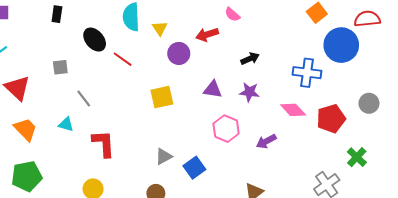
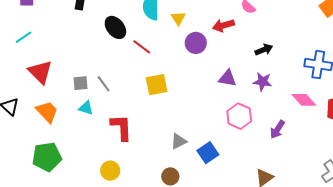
gray square: (60, 67) -> (80, 83), moved
yellow square: (162, 97) -> (157, 85), moved
purple arrow: (266, 141) -> (277, 129), turned -30

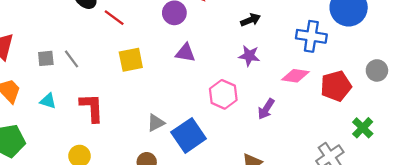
purple triangle: (227, 78) -> (185, 53), moved
pink diamond: (304, 100) -> (295, 76), turned -40
cyan triangle: (86, 108) -> (48, 101), moved
blue square: (208, 153) -> (189, 135), size x1.4

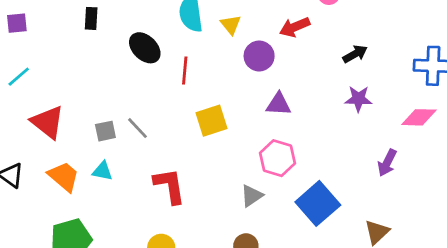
red line: (114, 18) -> (185, 71), turned 65
pink hexagon: (223, 94) -> (278, 158), moved
cyan triangle: (48, 101) -> (102, 171), moved
blue square: (189, 135) -> (318, 203), moved

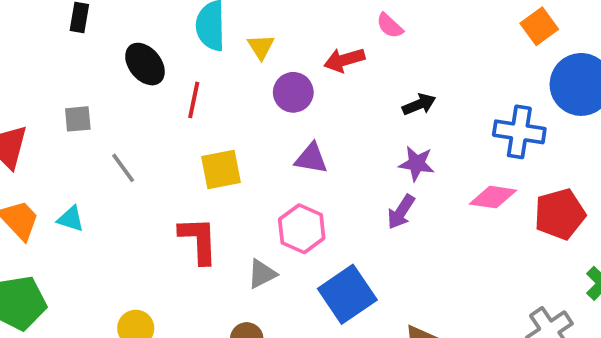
gray square: (105, 131) -> (78, 119), moved
purple arrow: (387, 163) -> (401, 212), moved
red L-shape: (170, 186) -> (199, 240), moved

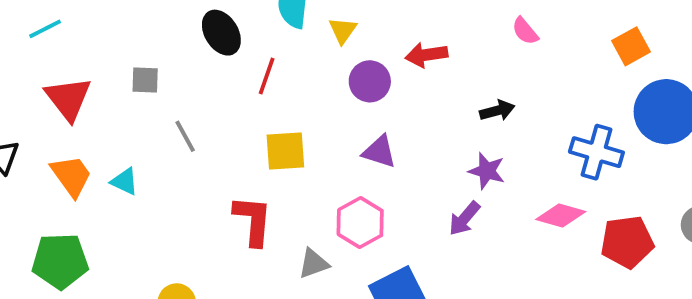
pink semicircle: (390, 26) -> (525, 31), moved

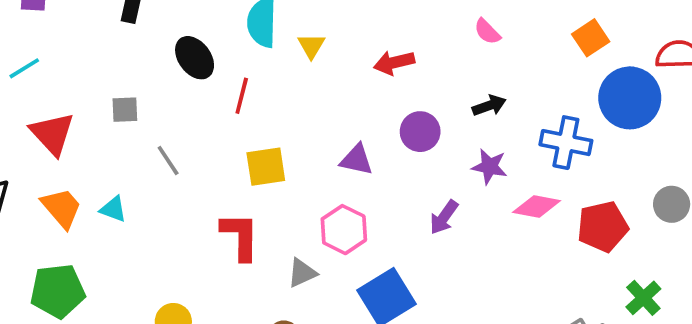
purple circle: (370, 81) -> (420, 132), moved
black arrow: (497, 111) -> (489, 106), moved
purple star: (487, 171) -> (489, 167), moved

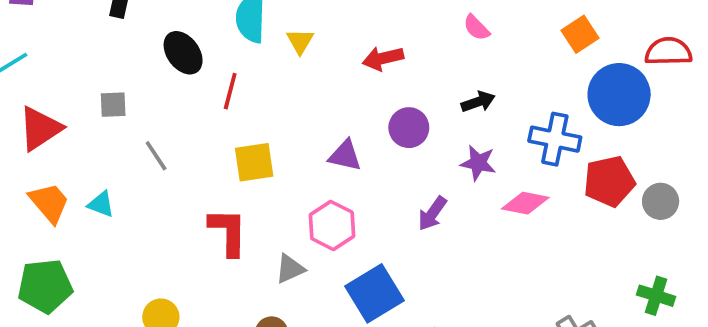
red triangle: (52, 134) -> (40, 128), turned 39
red pentagon: (603, 227) -> (609, 181), moved
green cross: (643, 298) -> (656, 296), moved, turned -30

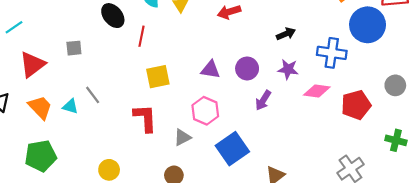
purple circle: (409, 128) -> (247, 68), moved
gray line: (156, 156) -> (93, 95), moved
red pentagon: (609, 181) -> (356, 105), moved

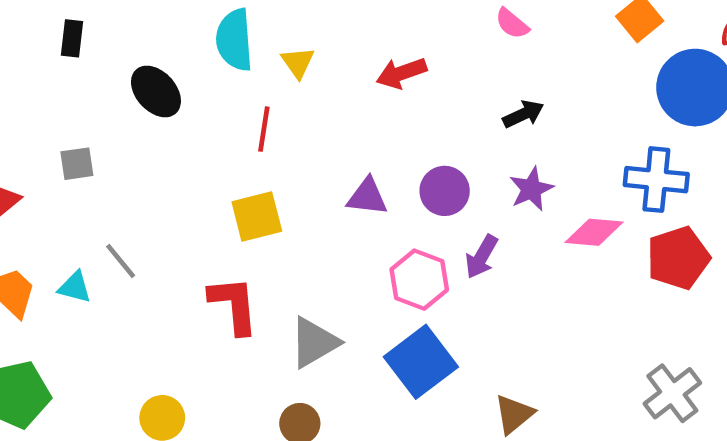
red line: (141, 36) -> (264, 129), moved
blue cross: (332, 53) -> (656, 180), moved
purple star: (288, 69) -> (531, 189), turned -30
pink hexagon: (205, 111) -> (419, 280), moved
gray triangle: (182, 137) -> (314, 342), size x1.4

